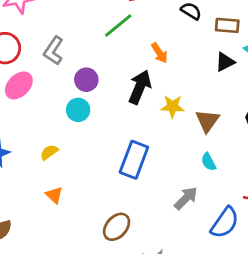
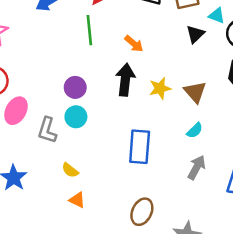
green line: (118, 26) -> (89, 30), turned -40
gray L-shape: (54, 51) -> (47, 130), moved
yellow semicircle: (49, 152) -> (70, 170), moved, turned -90
cyan semicircle: (209, 162) -> (195, 130), moved, turned -90

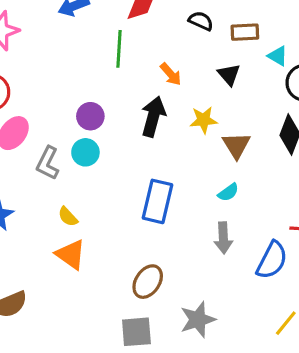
black triangle: (195, 34) -> (229, 74), moved, turned -36
yellow star: (160, 88) -> (204, 120), moved
gray arrow: (197, 167) -> (223, 238), turned 140
orange triangle: (77, 200) -> (71, 254), size x1.5

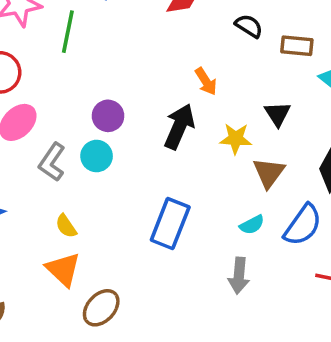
green line: (119, 49) -> (68, 32), moved
black triangle: (229, 74) -> (278, 114), moved
blue semicircle: (272, 260) -> (303, 225), moved
brown ellipse: (148, 282) -> (101, 308), moved

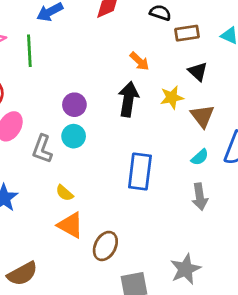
brown rectangle: (297, 46) -> (187, 33), moved

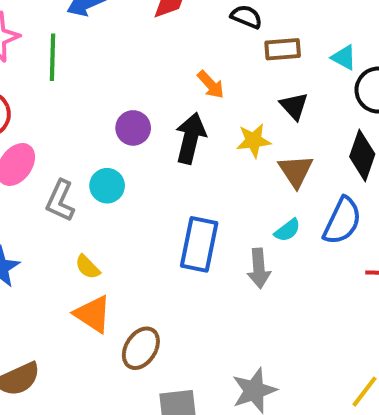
purple circle: (74, 105) -> (133, 128), moved
gray arrow: (200, 197) -> (259, 268), moved

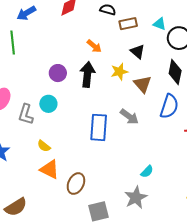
cyan semicircle: (287, 230) -> (147, 172), moved
gray arrow: (259, 268) -> (129, 117), moved, turned -42

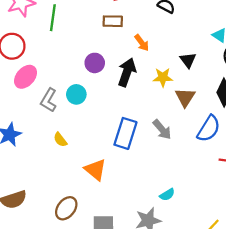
brown rectangle: (128, 24) -> (113, 21), moved
orange triangle: (49, 169) -> (95, 170), moved
brown ellipse: (76, 184) -> (66, 208), moved

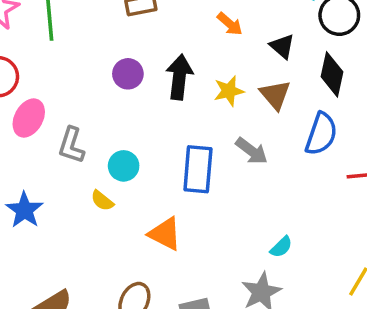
orange arrow: (142, 43) -> (230, 24), moved
black triangle: (188, 60) -> (282, 46), moved
yellow star: (163, 77) -> (229, 91), moved
cyan circle: (76, 94) -> (124, 166), moved

